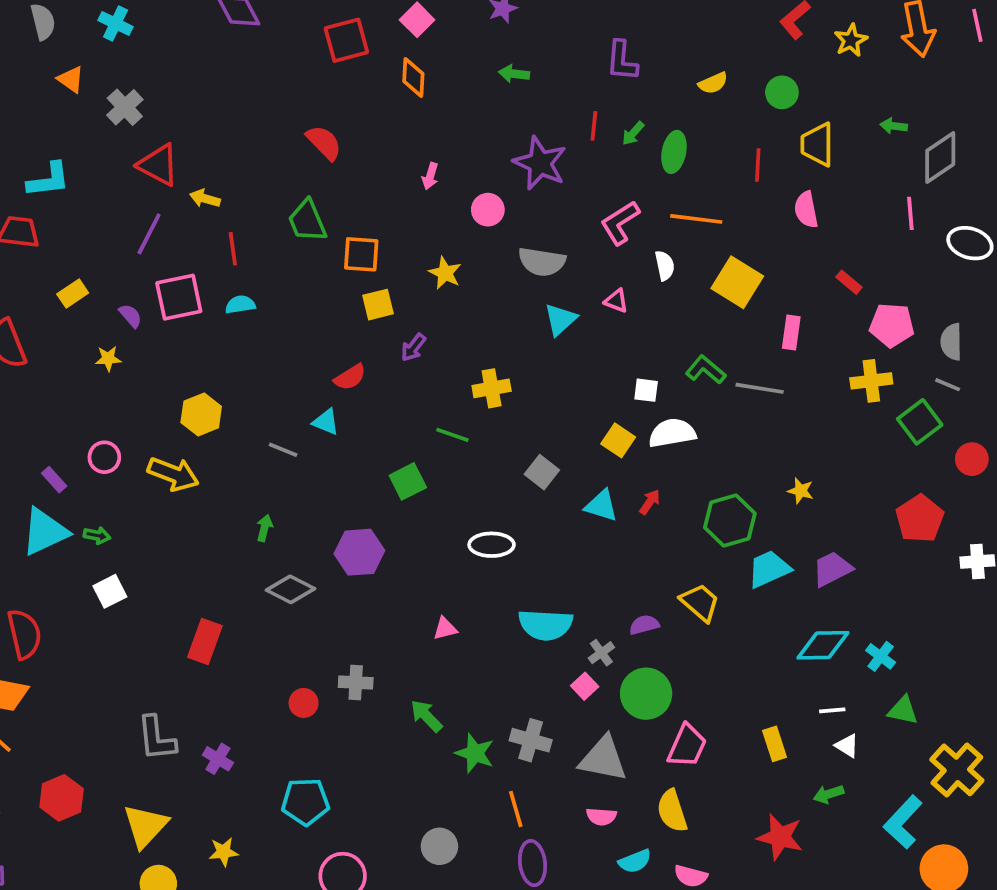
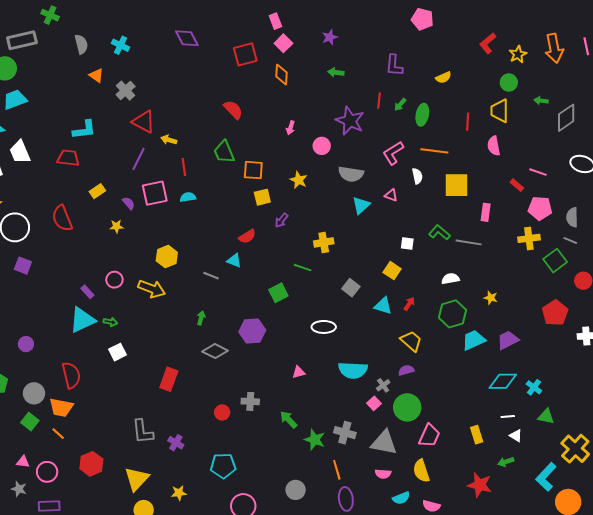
green circle: (782, 92) -> (509, 82), moved
pink line: (910, 213) -> (538, 172), moved, turned -66
yellow square: (737, 282) -> (457, 185), turned -32
white semicircle: (672, 433) -> (450, 279), moved, size x0.7
yellow trapezoid: (700, 602) -> (411, 341), moved

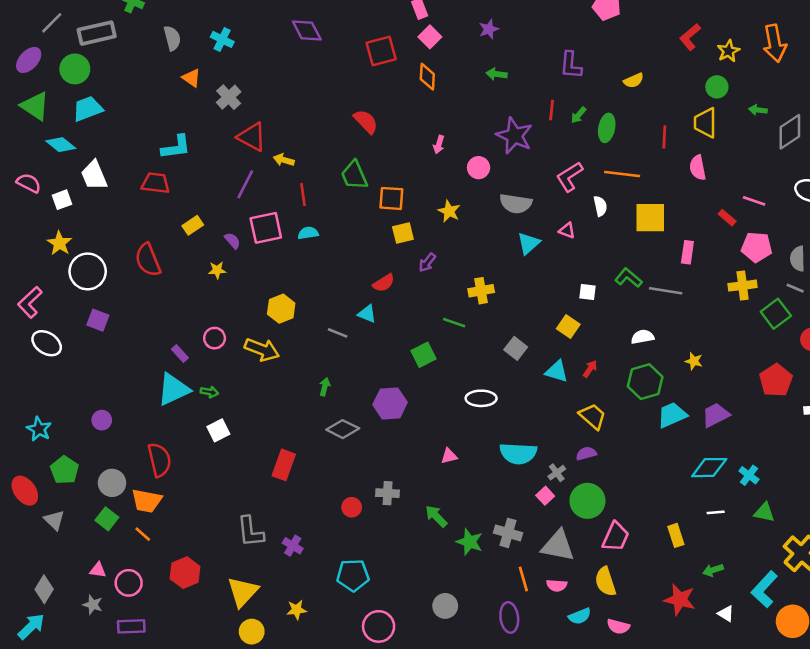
white triangle: (516, 436) -> (726, 614), moved
orange line: (337, 470) -> (523, 579), moved

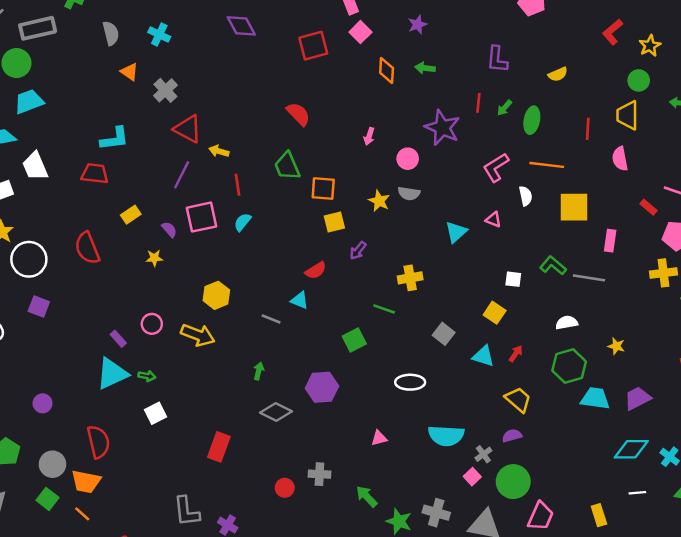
orange diamond: (427, 77) -> (387, 71), moved
gray semicircle: (516, 204) -> (409, 193), moved, size x0.7
cyan semicircle: (308, 233) -> (242, 222), turned -42
cyan trapezoid: (672, 415) -> (595, 398), turned 32

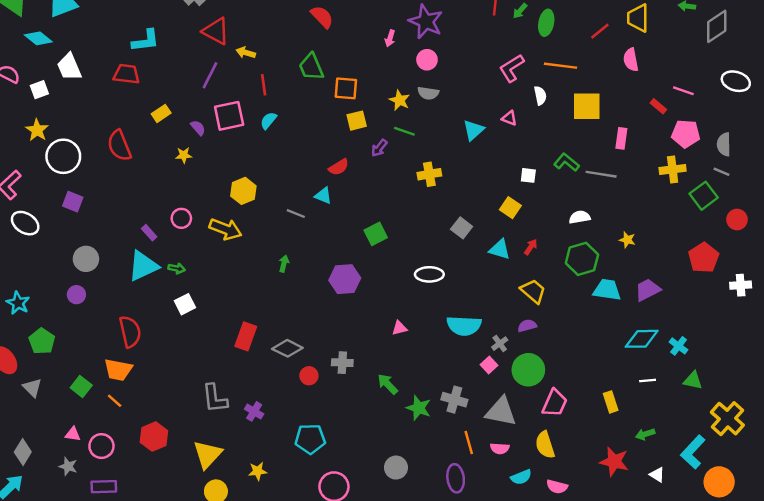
purple star: (442, 128) -> (426, 22), moved
red line: (588, 129) -> (600, 31), turned 48
green line: (384, 309) -> (404, 131), moved
gray diamond: (276, 412) -> (287, 348), moved
gray circle: (52, 464) -> (86, 259), moved

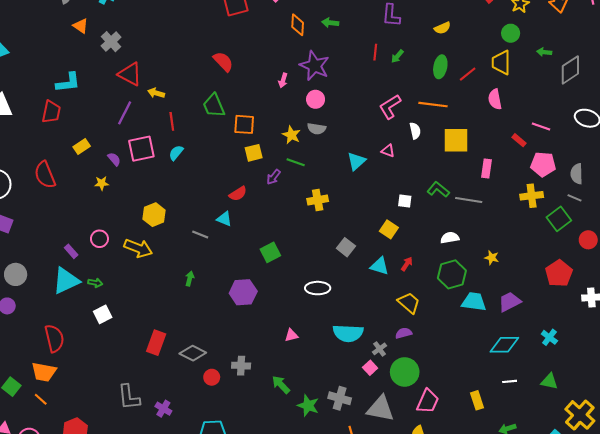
green ellipse: (546, 23) -> (440, 67), moved
red trapezoid: (126, 74) -> (51, 112), turned 95
cyan cross: (679, 346) -> (549, 337), moved

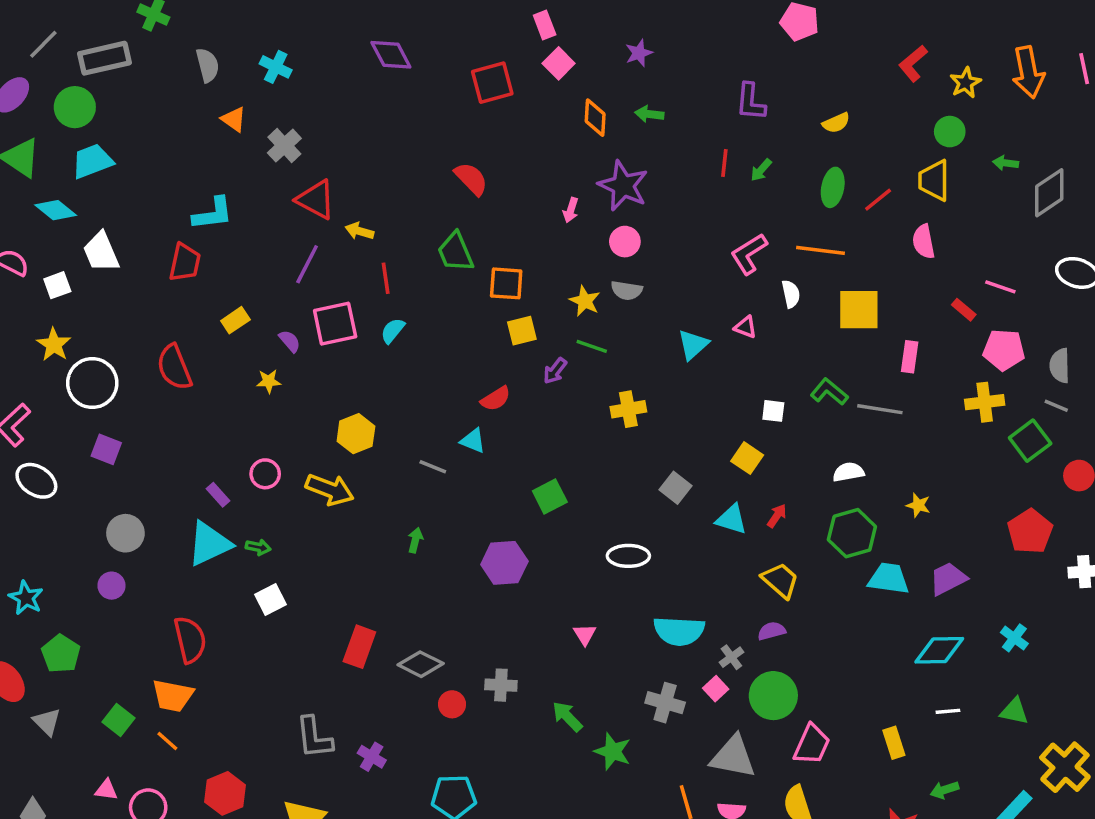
pink triangle: (291, 335) -> (585, 634), turned -48
gray cross: (340, 398) -> (665, 703), moved

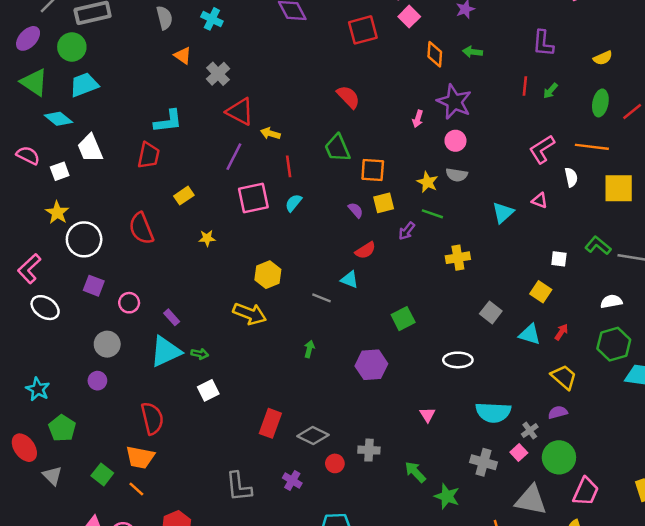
purple semicircle: (290, 341) -> (356, 210), moved
pink circle: (265, 474) -> (129, 303), moved
purple cross: (372, 757) -> (292, 481), moved

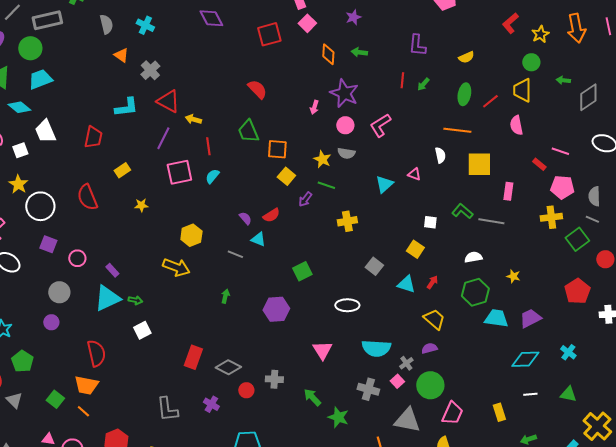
cyan L-shape: (168, 121) -> (126, 107), moved
pink L-shape: (542, 149) -> (380, 125), moved
yellow square: (384, 203) -> (286, 176), turned -36
purple semicircle: (356, 210) -> (245, 218), moved
pink triangle: (427, 415) -> (322, 350), size x1.5

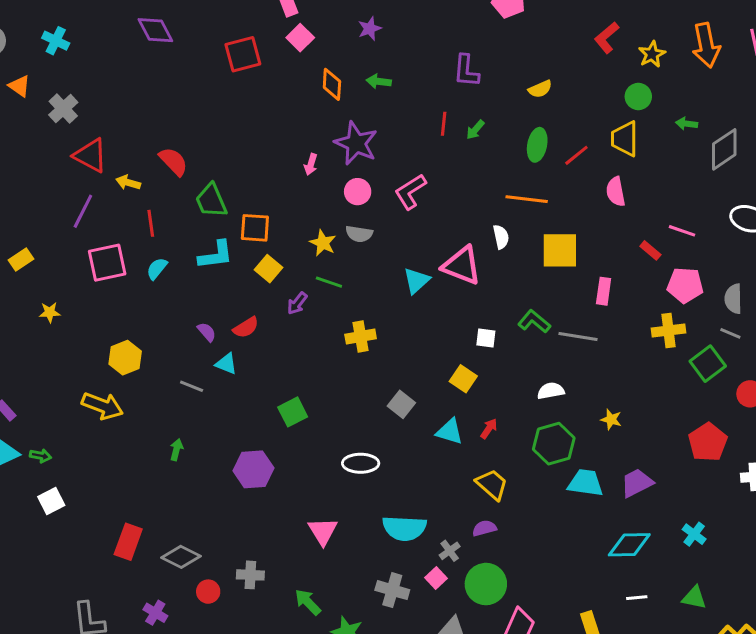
red semicircle: (257, 89) -> (173, 161), moved
cyan L-shape: (126, 107) -> (216, 255), moved
pink triangle: (414, 174) -> (462, 266), size x2.0

